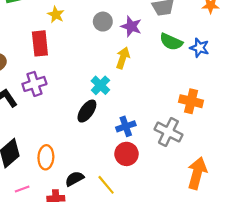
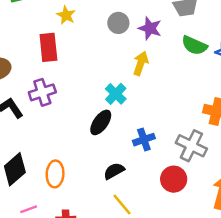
red circle: (126, 154) -> (174, 179), moved
black semicircle: (74, 179) -> (114, 171), moved

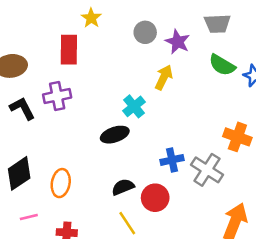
black ellipse: (101, 122) -> (115, 135), turned 30
blue cross: (144, 140) -> (172, 160), moved
red circle: (174, 179) -> (155, 198), moved

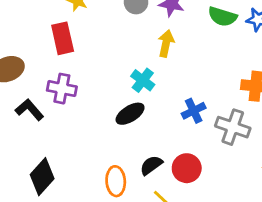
purple cross: (57, 96) -> (62, 89), turned 36
blue cross: (172, 160) -> (194, 111), moved
orange ellipse: (61, 183) -> (116, 181), moved

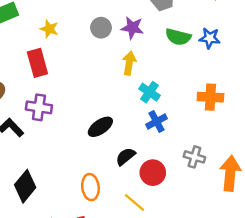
cyan cross: (143, 80) -> (149, 92), moved
gray cross: (233, 127) -> (194, 157), moved, size x0.7
black semicircle: (151, 165) -> (126, 156), moved

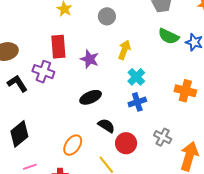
purple star: (132, 28) -> (90, 59), moved
red rectangle: (37, 63) -> (58, 47), moved
black semicircle: (126, 156) -> (106, 126), turned 60
orange ellipse: (90, 187) -> (73, 145), turned 30

